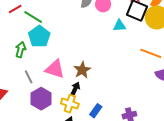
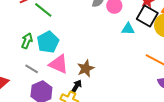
cyan pentagon: (39, 36) -> (48, 42), moved
gray line: (29, 77) -> (32, 69), turned -40

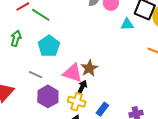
green arrow: (27, 41) -> (16, 38), moved
pink triangle: (59, 64) -> (73, 73), moved

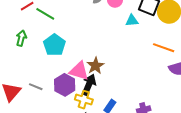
gray line: (36, 75) -> (36, 87), moved
black arrow: (82, 87) -> (89, 85), size x1.5
purple hexagon: (48, 96) -> (65, 85), moved

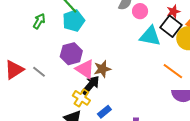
cyan triangle: (132, 21) -> (150, 36), size x1.6
cyan pentagon: (54, 45) -> (74, 21), moved
purple hexagon: (65, 85) -> (71, 54), moved

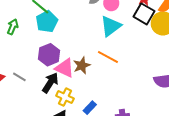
cyan triangle: (150, 36) -> (111, 26), moved, turned -40
orange line: (173, 71) -> (108, 57), moved
black arrow: (91, 85) -> (50, 83), moved

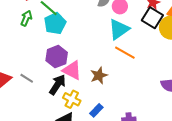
green arrow: (13, 27) -> (26, 18), moved
orange line: (108, 57) -> (125, 53), moved
brown star: (82, 65) -> (99, 75), moved

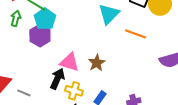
orange line: (125, 53) -> (135, 34), moved
purple hexagon: (57, 57) -> (40, 36), moved
gray line: (27, 78) -> (24, 93), moved

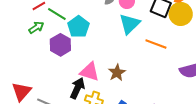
green arrow: (16, 18) -> (36, 27), turned 42
cyan pentagon: (45, 19) -> (78, 27), moved

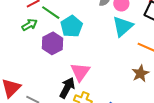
pink triangle: (90, 72) -> (80, 72), turned 45
brown star: (117, 73) -> (140, 73), moved

